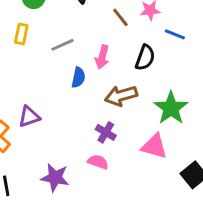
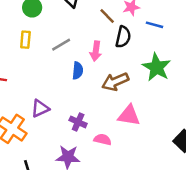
black semicircle: (145, 58) -> (123, 37), moved
green star: (171, 108) -> (156, 67), moved
purple cross: (106, 132) -> (78, 122), moved
pink triangle: (154, 146) -> (129, 115), moved

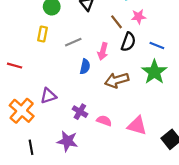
blue line: (155, 25) -> (157, 46), moved
pink triangle: (129, 115) -> (137, 126), moved
pink semicircle: (103, 140) -> (104, 121), moved

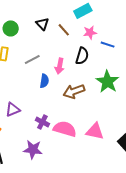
brown line: (116, 22) -> (64, 30), moved
blue line: (157, 46) -> (108, 45), moved
pink semicircle: (104, 121) -> (65, 129), size x1.6

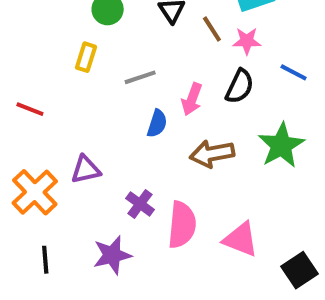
pink star: (90, 32) -> (247, 41), moved
pink semicircle: (65, 129) -> (182, 225), turned 70
purple star: (33, 150) -> (112, 255), turned -30

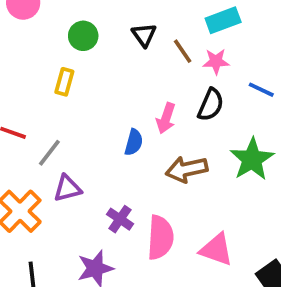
gray line: (140, 77) -> (49, 153), moved, turned -32

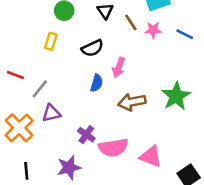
blue line: (261, 90) -> (185, 34), moved
black semicircle: (211, 105) -> (92, 48), moved, turned 40
pink semicircle: (160, 237) -> (113, 148), turned 76

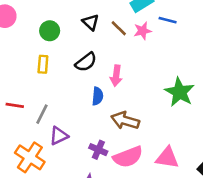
blue line: (185, 34) -> (168, 20), moved
brown arrow: (132, 102) -> (125, 121), moved, turned 40

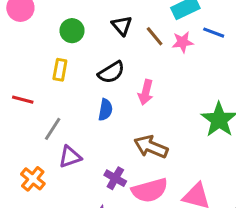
blue semicircle: (98, 96) -> (105, 110), moved
red line: (15, 105) -> (23, 100), moved
orange cross: (30, 157) -> (33, 179), size x0.7

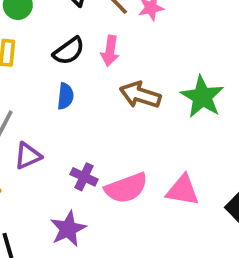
pink arrow: (146, 92) -> (110, 51), moved
brown arrow: (151, 147) -> (140, 95), moved

